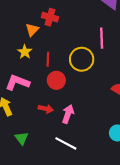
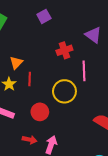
red cross: (50, 17) -> (64, 50), moved, turned -35
red line: (48, 59) -> (30, 79), moved

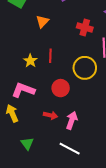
red cross: (64, 50) -> (85, 27), turned 35
orange triangle: (16, 63) -> (42, 21), moved

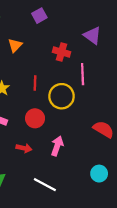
red line: (50, 56) -> (35, 83), moved
pink arrow: (72, 120) -> (57, 146), moved

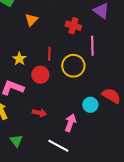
red circle: (35, 118) -> (40, 75), moved
pink arrow: (57, 146) -> (70, 123), moved
cyan circle: (99, 174) -> (90, 105), moved

